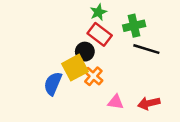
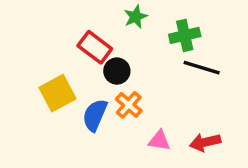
red rectangle: (100, 34) -> (95, 47), moved
yellow square: (75, 68) -> (58, 93), moved
blue semicircle: (53, 84) -> (95, 115), moved

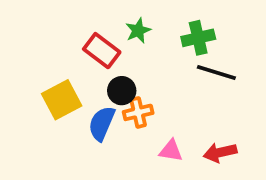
green star: (136, 17) -> (138, 31), moved
black circle: (117, 71) -> (122, 91), moved
orange cross: (129, 105) -> (138, 112), turned 36

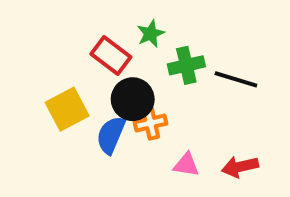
green cross: (198, 38) -> (186, 65), moved
black circle: (122, 91) -> (133, 99), size x1.4

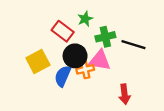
pink triangle: (186, 165) -> (100, 60), moved, size x1.5
red arrow: (240, 167) -> (124, 94), moved, turned -84

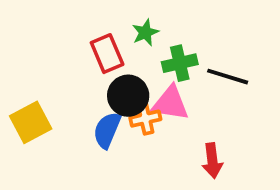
red rectangle: (63, 31) -> (107, 54), turned 30
yellow square: (38, 62) -> (31, 122), moved

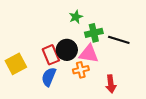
red rectangle: (107, 54) -> (51, 55), moved
orange cross: (145, 119) -> (81, 70), moved
blue semicircle: (107, 130) -> (49, 77), moved

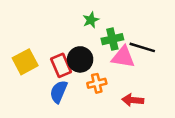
pink triangle: (89, 54) -> (123, 57), moved
yellow square: (16, 64) -> (25, 62), moved
red arrow: (111, 84) -> (133, 100), turned 102

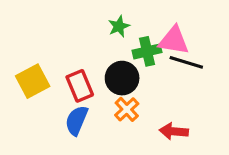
pink triangle: (123, 57) -> (174, 40), moved
black circle: (80, 59) -> (122, 78), moved
orange cross: (97, 83) -> (127, 109), turned -30

